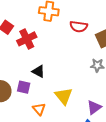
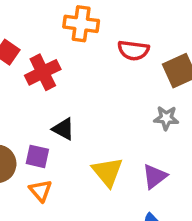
purple triangle: (94, 107) -> (155, 176), moved
orange triangle: (39, 109) -> (40, 191), moved

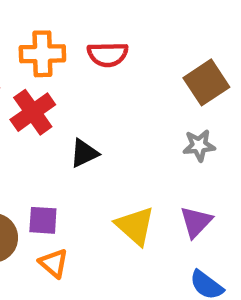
orange cross: (81, 24) -> (42, 54), moved
red semicircle: (133, 50) -> (108, 54), moved
black triangle: (63, 129) -> (84, 153), moved, turned -45

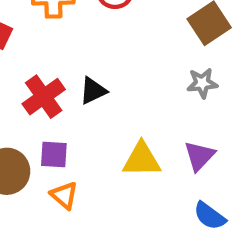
red cross: (33, 112) -> (44, 97), moved
yellow triangle: (135, 226) -> (142, 160), turned -42

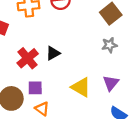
yellow triangle: (142, 160) -> (81, 87), turned 35

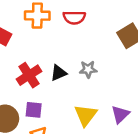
gray star: (109, 45) -> (88, 69), moved
yellow triangle: (81, 87) -> (86, 115), turned 30

